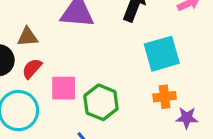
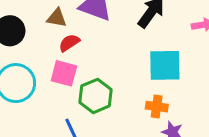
brown triangle: (28, 37) -> (57, 18), moved
red semicircle: (32, 68) -> (69, 43), moved

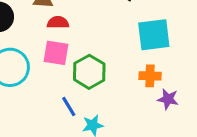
red semicircle: (69, 43) -> (58, 22), turned 40

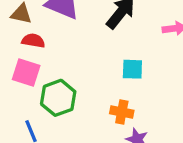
cyan square: (154, 35) -> (132, 69), size x0.6

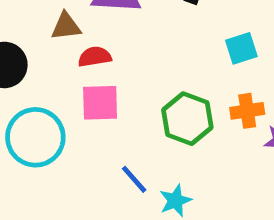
green hexagon: (58, 98) -> (187, 119), moved

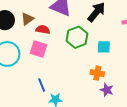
brown triangle: (66, 26) -> (27, 19), moved, turned -48
green hexagon: (187, 119) -> (77, 37), moved

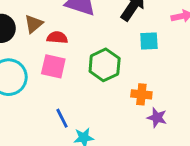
green hexagon: (77, 37) -> (105, 65), moved
cyan square: (104, 47) -> (149, 41), moved

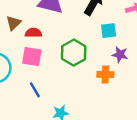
blue line: (62, 118) -> (35, 90), moved
purple star: (157, 118) -> (120, 55), moved

